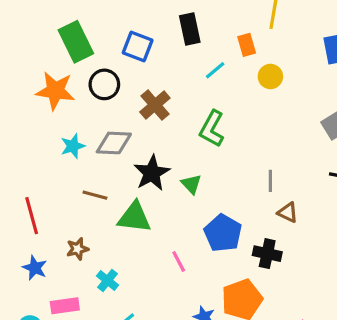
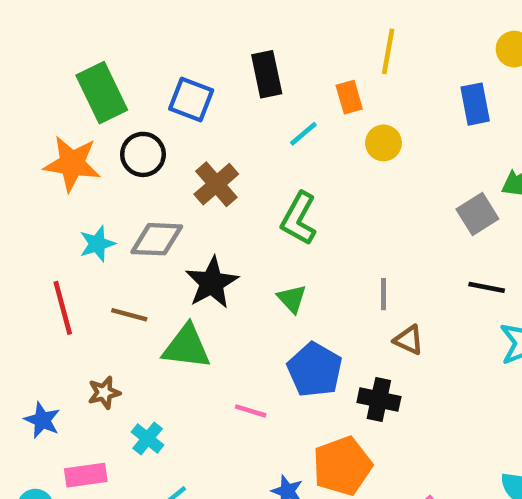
green triangle: (191, 184) -> (292, 299), moved
red line: (32, 216) -> (63, 308), moved
pink line: (179, 262) -> (251, 411), turned -45

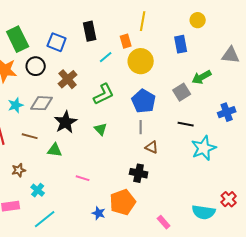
yellow circle: (384, 143) -> (141, 61), size x1.6
green L-shape: (299, 219) -> (104, 94), turned -145
green triangle: (187, 347) -> (55, 150), size x0.7
blue pentagon: (315, 370) -> (144, 101), moved

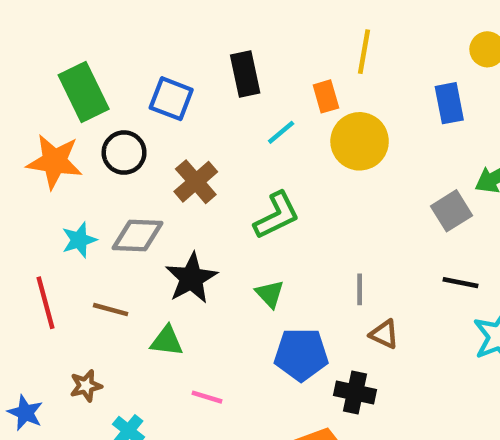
blue pentagon: (144, 101) -> (301, 354), moved, turned -30
pink line: (83, 178) -> (207, 397), moved

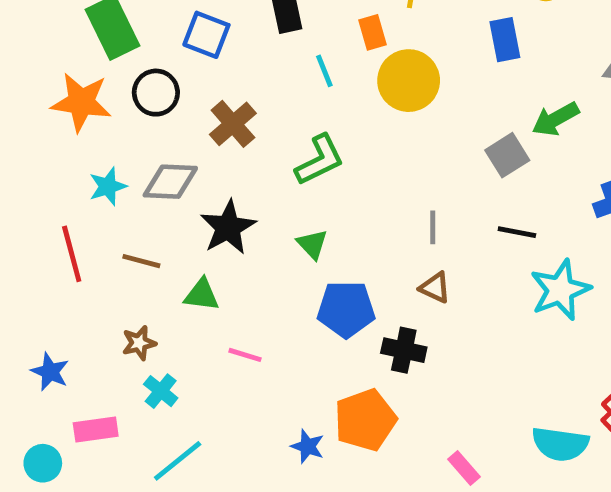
cyan line: (281, 132) -> (324, 71), turned -72
gray line: (360, 289) -> (433, 227), moved
brown star: (86, 386) -> (139, 343), moved

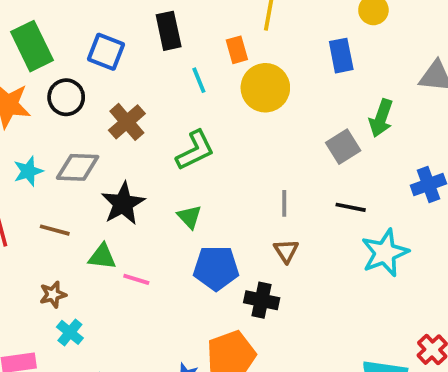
green arrow: (555, 119) -> (381, 118), turned -42
brown triangle: (435, 288) -> (286, 251), turned 32
pink line: (245, 355) -> (136, 279), moved

